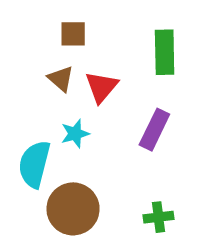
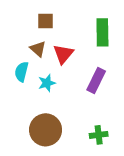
cyan semicircle: (34, 164) -> (21, 72), moved, size x0.7

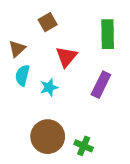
brown square: (46, 21) -> (48, 22), turned -30
brown triangle: (38, 49) -> (17, 49), moved, turned 36
green cross: (99, 135) -> (84, 146), moved, turned 30

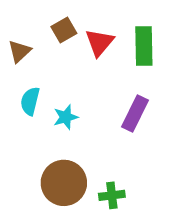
brown triangle: (17, 49) -> (19, 51), moved
red triangle: (66, 57) -> (99, 42), moved
green cross: (84, 146) -> (112, 195), turned -30

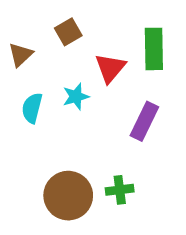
red triangle: (99, 42) -> (110, 68), moved
cyan star: (66, 117) -> (76, 97), moved
green cross: (112, 195) -> (120, 190), moved

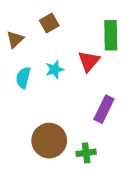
red triangle: (110, 68) -> (89, 61), moved
purple rectangle: (144, 121) -> (104, 109), moved
green cross: (120, 190) -> (86, 153), moved

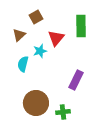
brown triangle: (15, 39) -> (19, 35), moved
red triangle: (89, 61) -> (56, 38), moved
cyan semicircle: (23, 78) -> (23, 64), moved

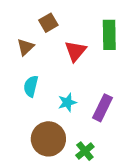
cyan star: (40, 51) -> (67, 102), moved
green cross: (63, 112) -> (85, 151), turned -32

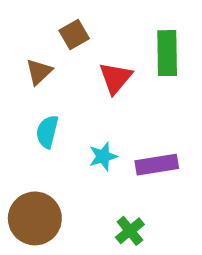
purple rectangle: (102, 108) -> (157, 165), turned 55
brown circle: (48, 139) -> (35, 218), moved

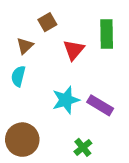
cyan semicircle: (47, 132) -> (18, 76), moved
cyan star: (103, 156) -> (66, 100), size x1.5
purple rectangle: (157, 165) -> (100, 105), turned 40

